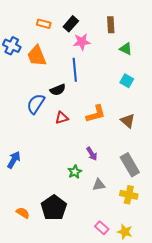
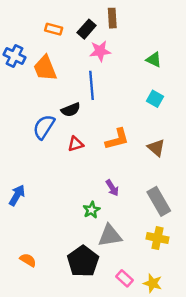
brown rectangle: (111, 25) -> (112, 18), moved
gray triangle: (99, 185) -> (110, 236), moved, size x1.5
black pentagon: (54, 208) -> (83, 261), moved

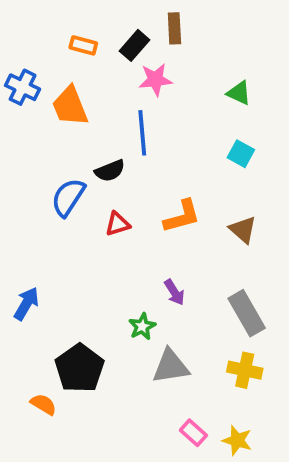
black pentagon: (83, 261) -> (80, 368), moved

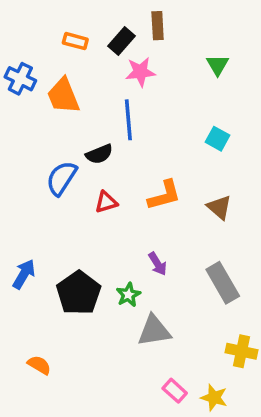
green triangle: (239, 93) -> (218, 65), moved, turned 35
black pentagon: (80, 368) -> (79, 293), moved
yellow cross: (245, 370) -> (242, 351), moved

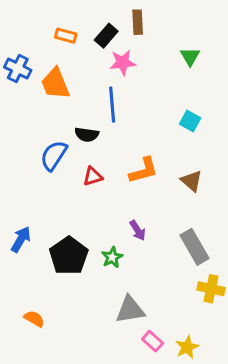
black semicircle: (99, 154) -> (87, 134), turned 30
gray triangle: (154, 331) -> (130, 310), moved
yellow cross: (242, 351) -> (211, 289), moved
yellow star: (214, 398) -> (187, 347), turned 30

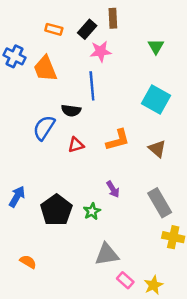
cyan square: (190, 121) -> (156, 99), size x1.6

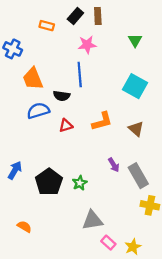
black rectangle: (87, 29) -> (75, 16), moved
orange trapezoid: (45, 69) -> (33, 79), moved
blue semicircle: (44, 128) -> (38, 111), turned 40
purple arrow: (113, 189) -> (114, 165), moved

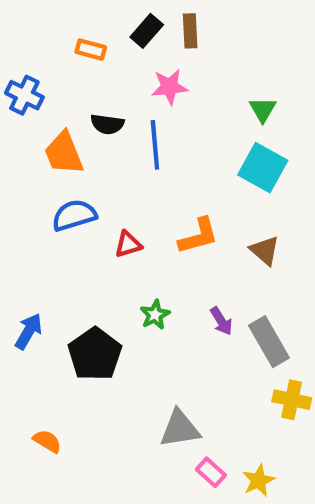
green triangle: (135, 40) -> (263, 110), moved
black semicircle: (62, 96) -> (107, 124), moved
green star: (80, 183) -> (155, 315), moved

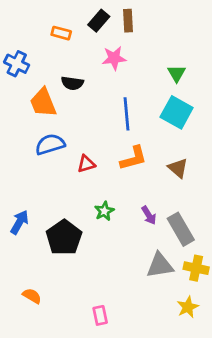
blue line: (155, 145) -> (127, 114), moved
gray triangle: (180, 429) -> (160, 265), moved
pink rectangle: (211, 472) -> (100, 315), moved, turned 36
yellow star: (259, 480) -> (188, 307), moved

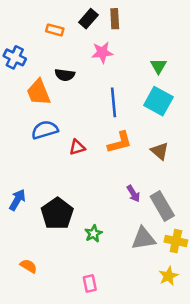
green star: (104, 211) -> (93, 234), moved

